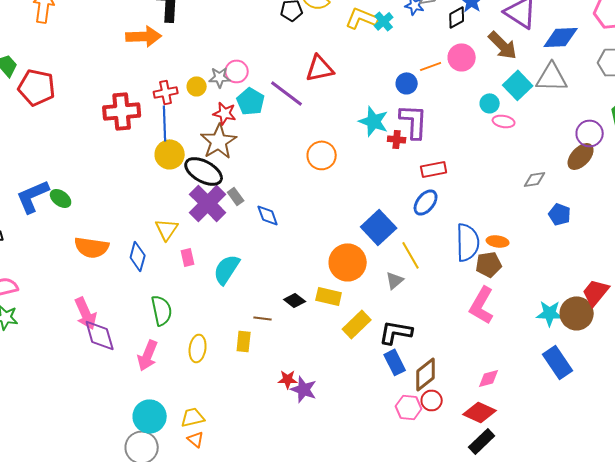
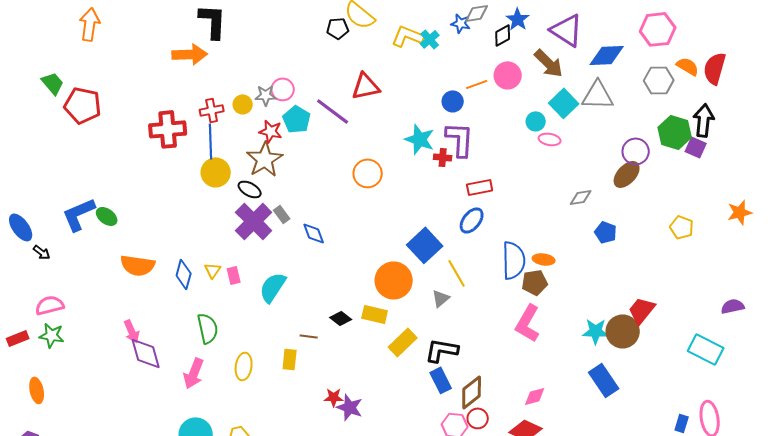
black ellipse: (204, 171) -> (250, 189), size x0.6
yellow triangle: (167, 229) -> (213, 270), moved, size x0.7
pink arrow: (86, 313) -> (132, 331), size x0.7

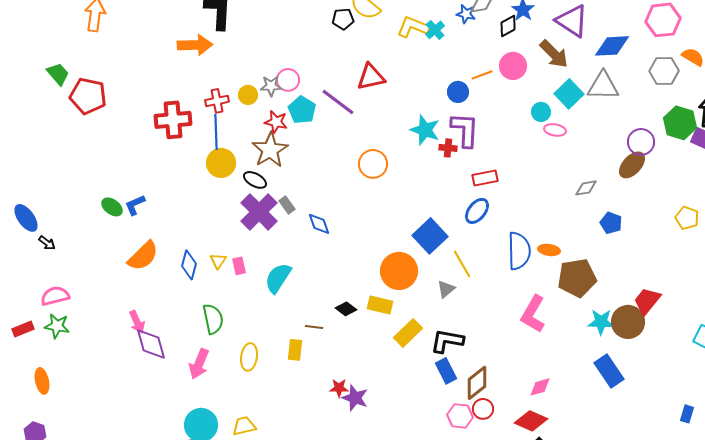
blue L-shape: (79, 214) -> (135, 205), moved, size x0.6
orange semicircle: (138, 265) -> (143, 256), turned -52
brown pentagon: (535, 282) -> (577, 278), moved, size x1.5

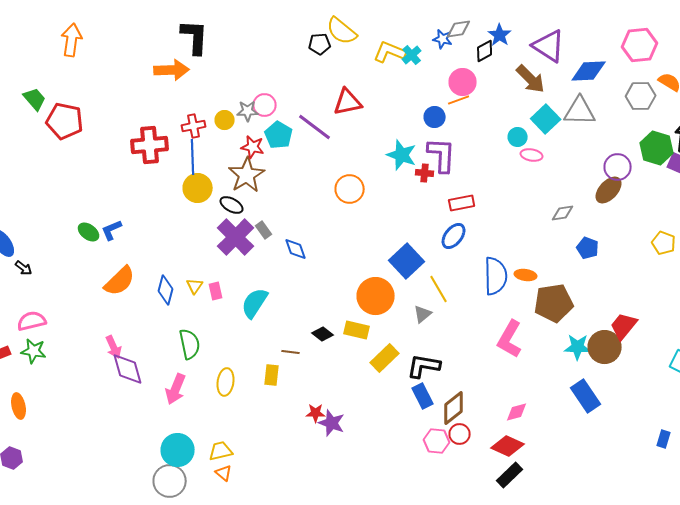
pink circle: (513, 66) -> (463, 82), moved

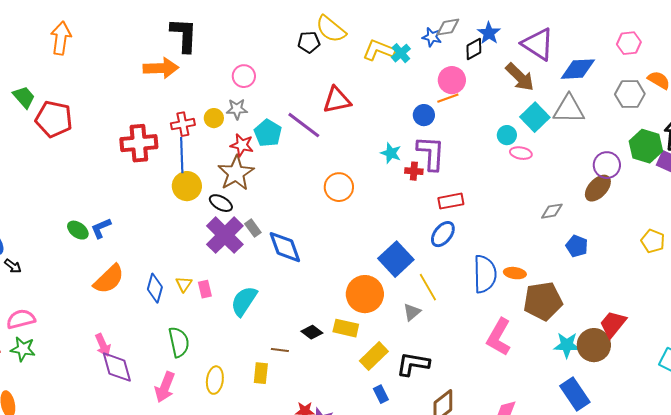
pink hexagon: (640, 45) -> (629, 43), size x0.7
pink circle: (265, 105) -> (244, 76), moved
cyan star: (402, 155) -> (391, 153), size x0.7
blue diamond: (296, 249) -> (285, 247), size x1.5
blue rectangle: (423, 396) -> (381, 394), moved, size x0.7

